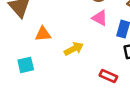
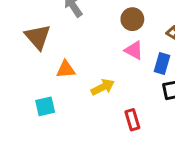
red rectangle: (108, 76) -> (132, 120), moved, turned 49

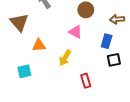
pink triangle: (134, 50) -> (75, 32), moved
yellow arrow: (103, 87) -> (65, 58), turned 147

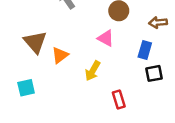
brown triangle: (19, 22) -> (35, 42), moved
orange triangle: (39, 45) -> (60, 55), turned -32
cyan square: (24, 71) -> (26, 88), moved

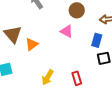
yellow arrow: (93, 71) -> (48, 77), moved

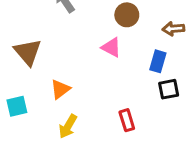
orange triangle: (32, 44) -> (60, 89), moved
yellow arrow: (48, 77) -> (68, 126), moved

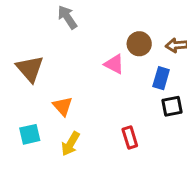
brown circle: (127, 15) -> (139, 44), moved
orange triangle: (60, 89) -> (63, 106), turned -35
cyan square: (17, 106) -> (30, 134), moved

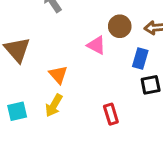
orange triangle: (63, 106) -> (58, 75), moved
yellow arrow: (70, 144) -> (54, 105), moved

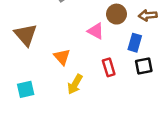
yellow arrow: (54, 105) -> (75, 84), moved
red rectangle: (111, 114) -> (109, 67), moved

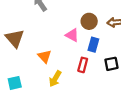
blue rectangle: (135, 43) -> (93, 45), moved
red rectangle: (109, 67) -> (83, 65), turned 32

